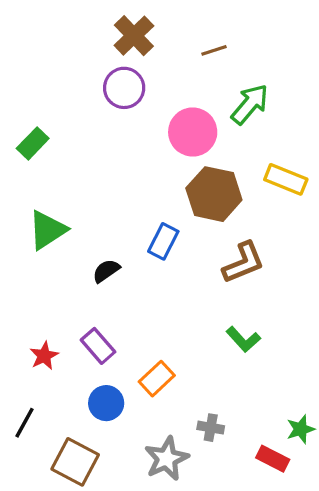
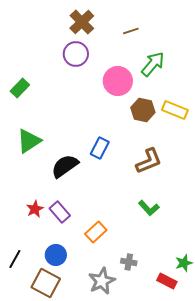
brown hexagon: (214, 194) -> (143, 110), moved, size x0.7
black semicircle: (106, 271) -> (65, 166), size x1.6
red star: (44, 356) -> (35, 209), moved
blue circle: (106, 403) -> (56, 255), moved

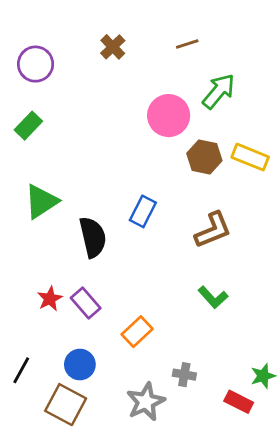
brown cross: (82, 22) -> (113, 47), moved, size x0.7
purple circle: (76, 54) -> (36, 64), moved
black semicircle: (65, 166) -> (93, 237), turned 112

